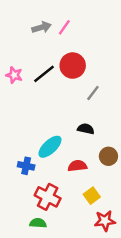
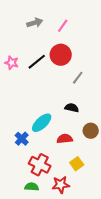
pink line: (64, 27) -> (63, 26), moved
blue cross: (26, 166) -> (22, 139), turned 32
red star: (105, 221) -> (61, 185), moved

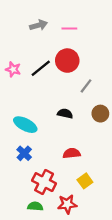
pink line: (63, 26) -> (69, 29), turned 56
black semicircle: (72, 108) -> (65, 114), moved
cyan ellipse: (42, 123) -> (25, 125), moved, turned 70
brown circle: (91, 131) -> (100, 114), moved

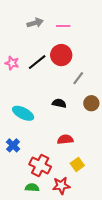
blue cross: (24, 153) -> (13, 145), moved

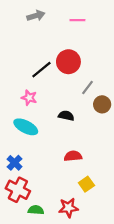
gray arrow: (35, 23) -> (36, 16), moved
pink line: (63, 26) -> (77, 20), moved
pink star: (12, 63) -> (29, 98), moved
brown circle: (91, 103) -> (102, 104), moved
red cross: (40, 165) -> (18, 190), moved

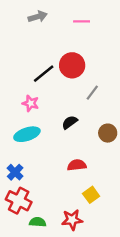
brown circle: (102, 104) -> (108, 133), moved
black semicircle: (66, 116) -> (70, 122), turned -48
cyan ellipse: (26, 127) -> (27, 134), turned -45

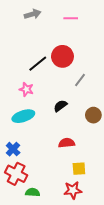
yellow square: (91, 195) -> (79, 169), turned 32
red star: (72, 220) -> (73, 190), moved

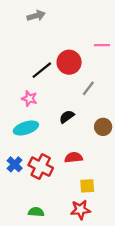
pink line: (71, 18) -> (102, 45), moved
red cross: (16, 174) -> (41, 167), moved

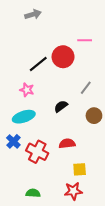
pink line: (102, 45) -> (85, 40), moved
gray line: (88, 88) -> (86, 88), moved
blue cross: (15, 164) -> (13, 141), moved

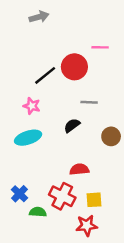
gray line: (86, 88) -> (89, 102), moved, turned 56
blue cross: (13, 141) -> (20, 194), moved
red cross: (37, 152) -> (62, 196), moved
green semicircle: (33, 193) -> (38, 212), moved

